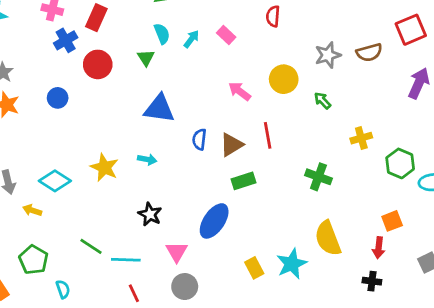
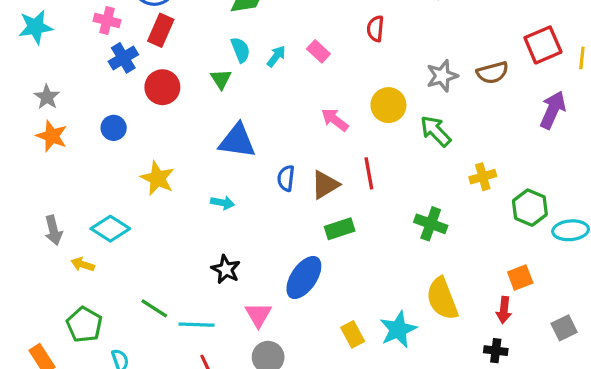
green arrow: (322, 101) -> (436, 131), size x1.5
yellow star: (104, 167) -> (158, 178), moved

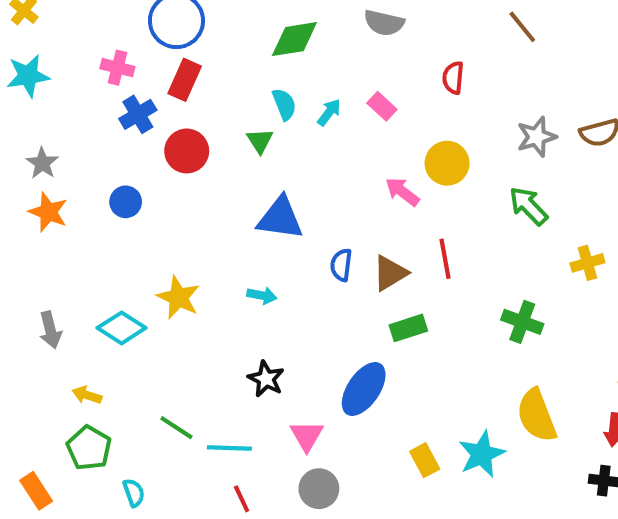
yellow circle: (388, 105) -> (447, 163), moved
yellow star: (158, 178) -> (179, 297), moved
yellow arrow: (83, 264) -> (87, 395), moved

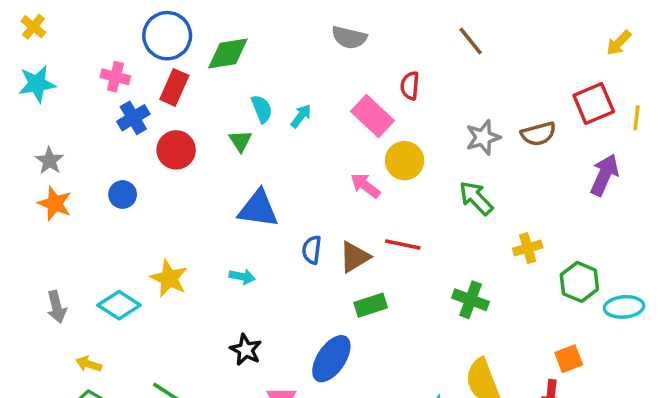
green diamond: (294, 39) -> (228, 54), moved
pink rectangle: (382, 106) -> (372, 116), moved, size x1.6
red line: (445, 259) -> (403, 244), turned -68

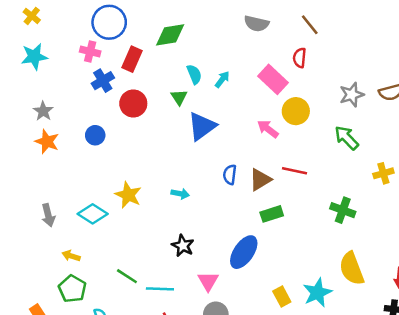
blue circle: (167, 36) -> (109, 22), moved
brown line: (471, 41) -> (310, 25), moved
blue triangle: (258, 209) -> (202, 126), moved, turned -44

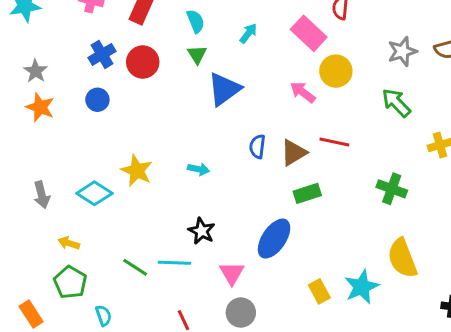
cyan semicircle: (194, 74) -> (196, 21), moved
blue cross: (103, 81) -> (102, 54), moved
cyan line: (160, 289) -> (174, 263), moved

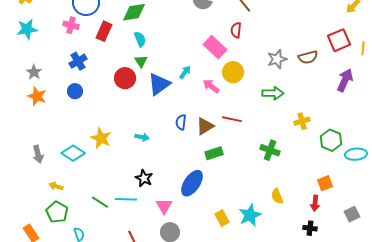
cyan arrow: (248, 33) -> (185, 72), moved
red circle: (143, 62) -> (125, 78), moved
green arrow: (396, 103) -> (273, 93), turned 135
yellow semicircle: (402, 258) -> (277, 196), size x0.6

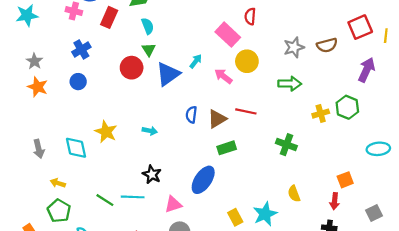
green hexagon: (331, 140) -> (347, 107), moved
cyan diamond: (73, 153) -> (76, 148), turned 45
pink triangle: (164, 206) -> (173, 204), turned 42

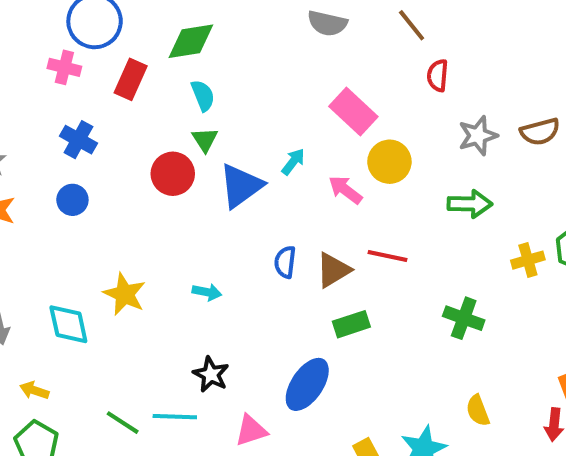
red semicircle: (250, 16) -> (438, 75), moved
blue cross: (81, 49) -> (78, 140), turned -30

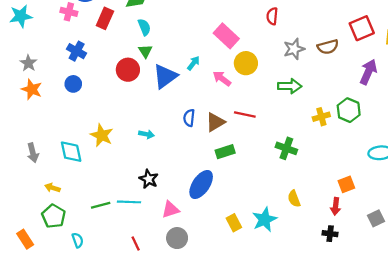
green line: (123, 423) -> (101, 205), turned -48

